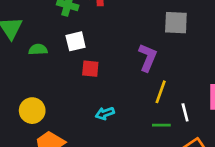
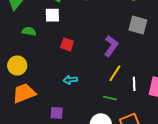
white square: (76, 41) -> (52, 15), moved
green semicircle: (38, 49) -> (29, 31), moved
white line: (185, 112) -> (134, 84), moved

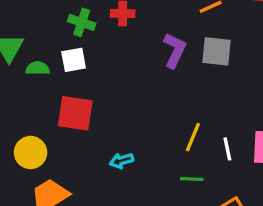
green semicircle: (29, 31) -> (38, 68), moved
red square: (67, 44) -> (75, 113), moved, size x1.6
purple L-shape: (111, 46) -> (175, 50), moved

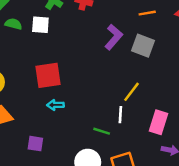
red square: (75, 113) -> (48, 75), moved, turned -32
yellow line: (193, 137) -> (132, 92), moved
white line: (227, 149) -> (120, 115), moved

